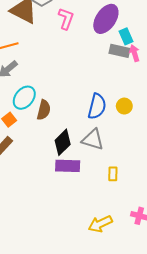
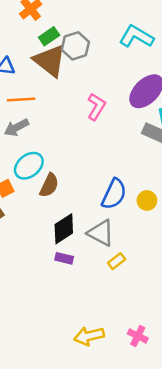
pink L-shape: (66, 19) -> (96, 107), moved
purple rectangle: (68, 166) -> (64, 258), size x0.6
yellow rectangle: (113, 174) -> (117, 261), moved, turned 40

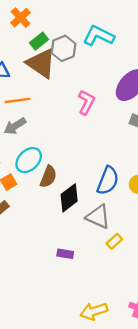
cyan L-shape: (136, 36) -> (99, 36), moved
black diamond: (64, 229) -> (69, 198), moved
purple rectangle: (64, 258) -> (65, 254), moved

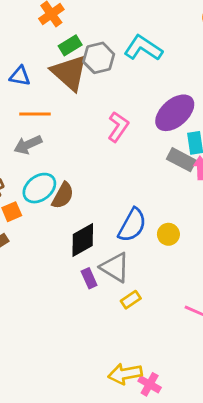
brown semicircle: (48, 177) -> (63, 196), moved
purple rectangle: (65, 254) -> (89, 278), moved, turned 49
yellow arrow: (94, 311) -> (125, 374), moved

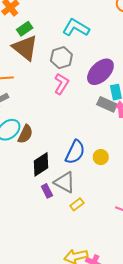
gray hexagon: (99, 58) -> (61, 58), moved

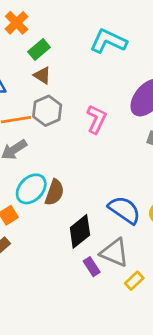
brown triangle: (25, 48) -> (42, 75), size x0.5
gray hexagon: (61, 58) -> (47, 111), moved
blue semicircle: (75, 152) -> (124, 210), turned -75

